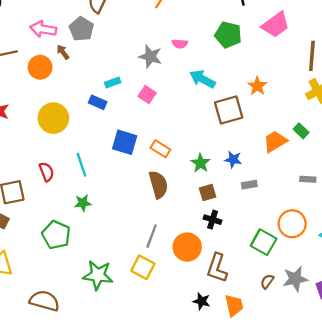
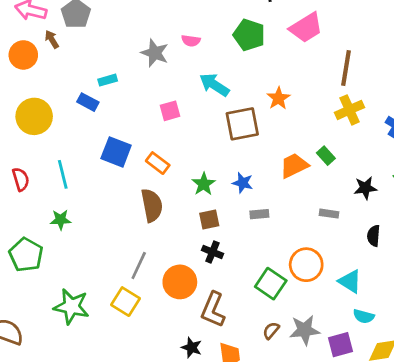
pink square: (147, 95) -> (170, 111), moved, turned 36

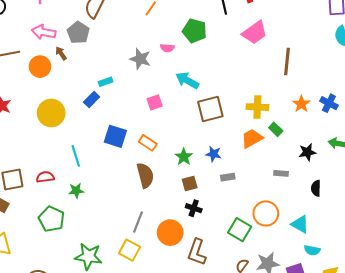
green pentagon: (249, 35) -> (195, 31), moved
orange star: (278, 98) -> (301, 104), moved
blue rectangle: (88, 102) -> (92, 100), turned -70
yellow cross: (350, 110) -> (257, 107), moved, turned 30
red semicircle: (21, 179) -> (45, 177), moved, turned -78

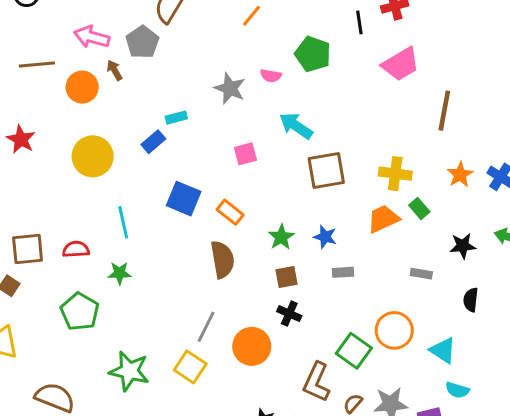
brown L-shape: (197, 252) -> (316, 382), moved

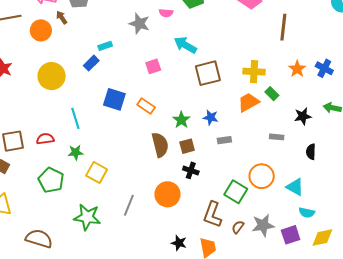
brown semicircle: (222, 260) -> (160, 145), moved
gray line: (206, 327) -> (129, 205), moved
yellow square: (190, 367) -> (97, 173), moved

